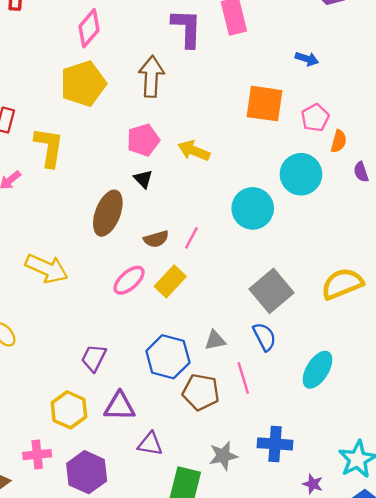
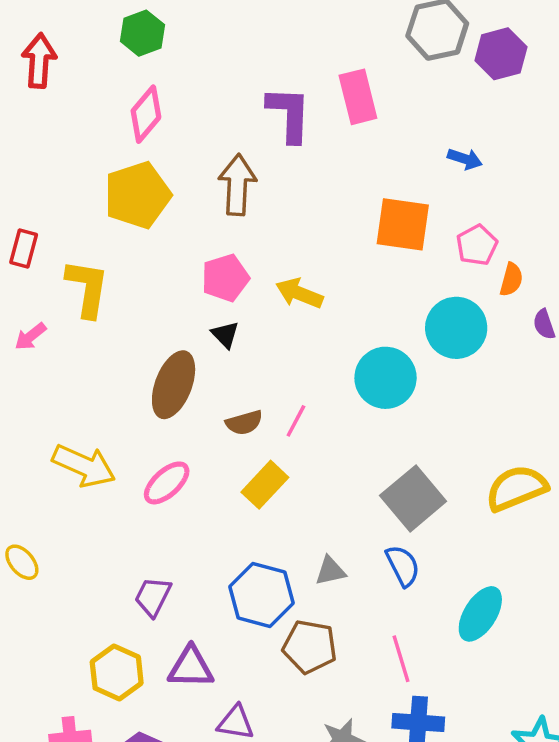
pink ellipse: (129, 280) -> (167, 483), moved
pink line: (243, 378) -> (401, 659), moved

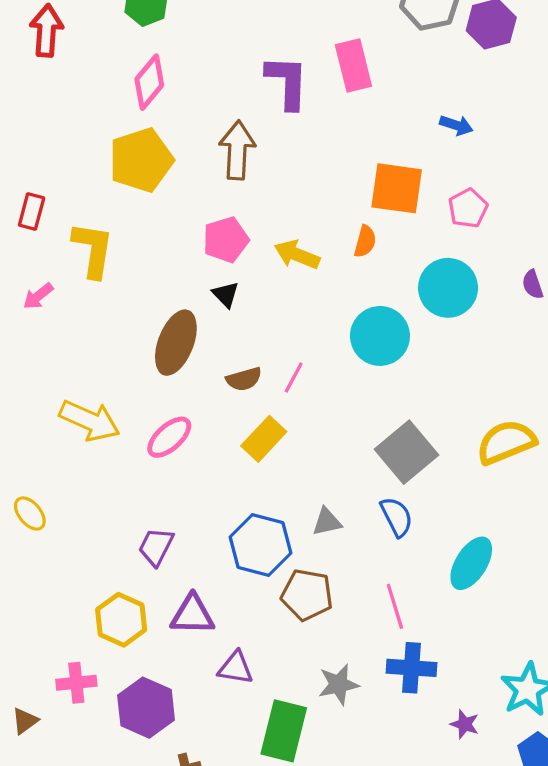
orange semicircle: (511, 280) -> (365, 241), moved

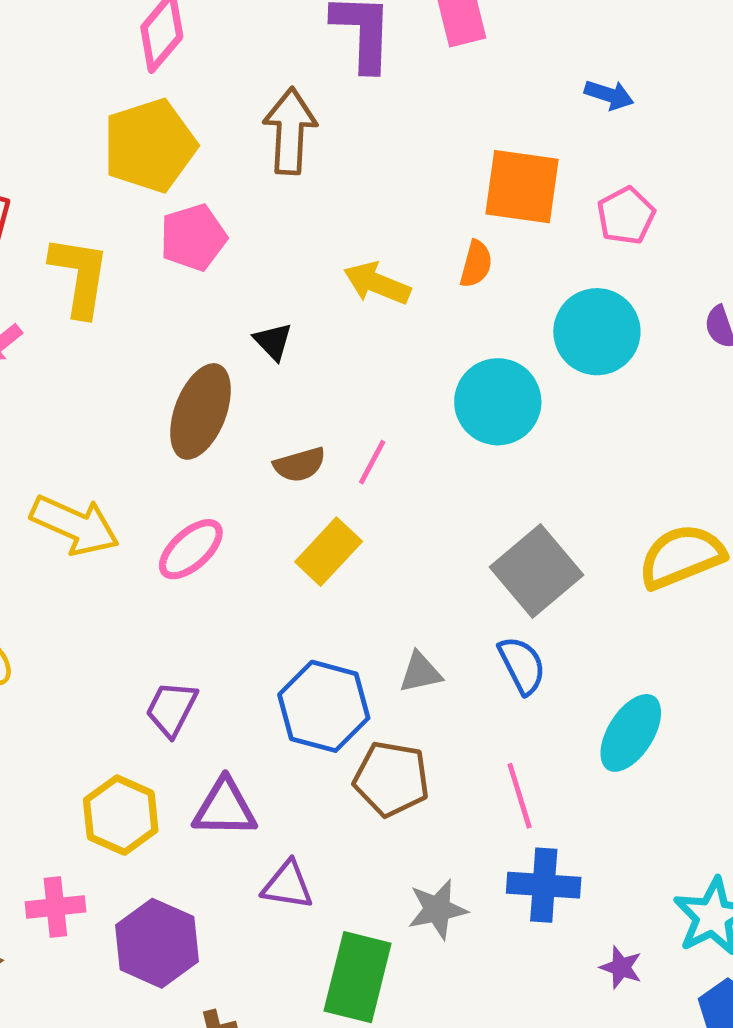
pink pentagon: (226, 240) -> (193, 237), moved

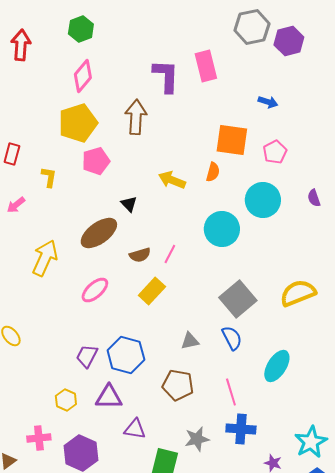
yellow L-shape: (80, 276) -> (49, 177), size x0.6
brown ellipse: (200, 411) -> (99, 233), turned 33
yellow arrow: (75, 525) -> (45, 258), moved, turned -90
blue hexagon: (324, 706) -> (126, 355), moved
yellow hexagon: (121, 815) -> (66, 400), size x0.7

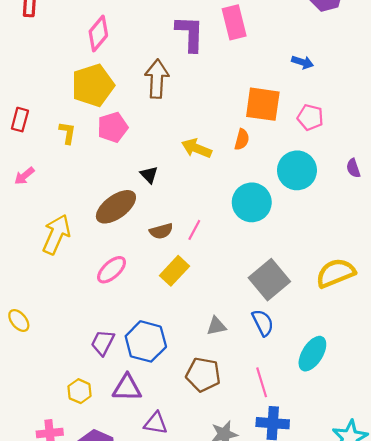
pink pentagon: (275, 152) -> (310, 117), turned -30
yellow L-shape: (49, 177) -> (67, 133), moved

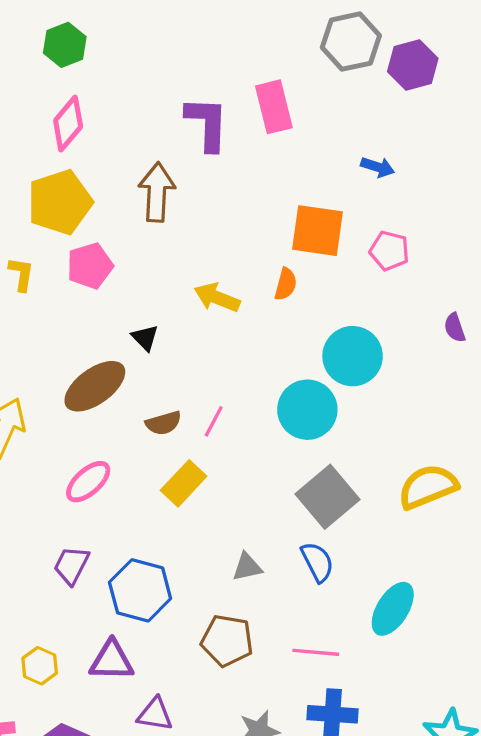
cyan circle: (297, 170) -> (353, 356), moved
cyan circle: (252, 202) -> (307, 410), moved
purple trapezoid: (103, 343) -> (71, 565), moved
pink line: (262, 382) -> (316, 652), turned -68

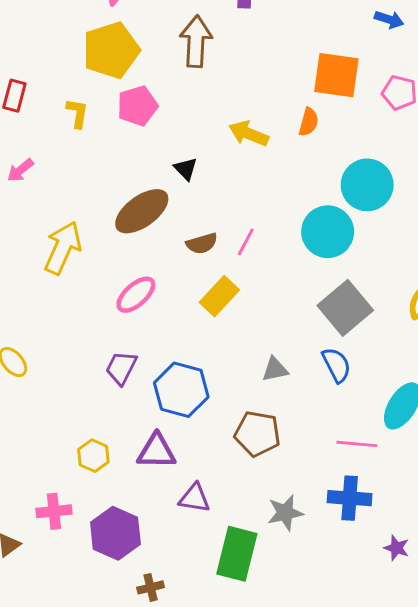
pink line: (316, 652) -> (357, 444), moved

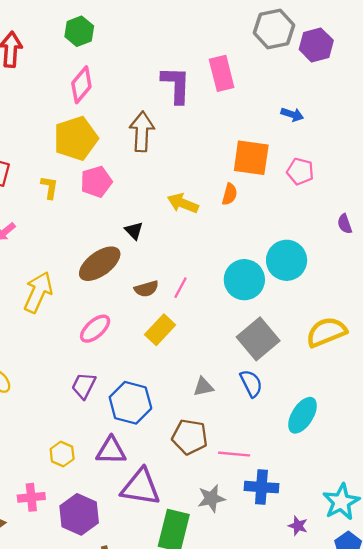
cyan circle: (367, 185) -> (287, 260), moved
pink line: (357, 444) -> (234, 454), moved
purple triangle: (194, 498) -> (141, 487), size x1.6

